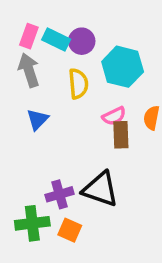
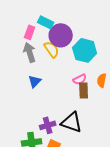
cyan rectangle: (56, 39) -> (46, 22), moved
purple circle: (82, 41) -> (61, 35), size x1.5
yellow semicircle: (78, 84) -> (52, 49), moved, turned -30

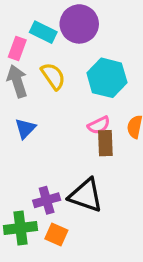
purple circle: (61, 35) -> (79, 24), moved

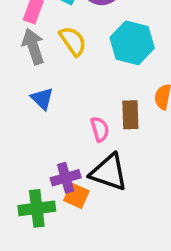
pink semicircle: (99, 125) -> (100, 129), moved, turned -80
blue triangle: (25, 128) -> (42, 99), turned -30
orange square: (56, 235) -> (76, 196), moved

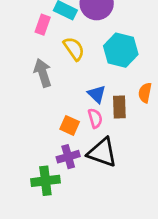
gray arrow: (33, 46) -> (43, 73), moved
blue triangle: (42, 99) -> (97, 94), moved
orange square: (76, 196) -> (70, 125), moved

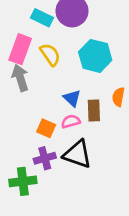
pink rectangle: (43, 25) -> (20, 49), moved, size x1.5
pink semicircle: (95, 118) -> (71, 121), turned -90

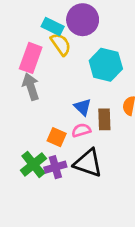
yellow semicircle: (50, 55) -> (61, 44), moved
green cross: (23, 181) -> (33, 164), moved, turned -32

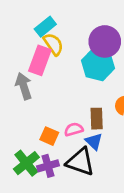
purple circle: (83, 20) -> (105, 41), moved
cyan rectangle: (53, 27) -> (45, 27), turned -65
pink rectangle: (31, 58) -> (40, 60), moved
blue triangle: (83, 107) -> (94, 142), moved

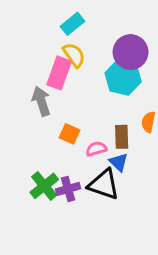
cyan rectangle: (45, 27) -> (72, 24), moved
orange square: (49, 136) -> (70, 134), moved

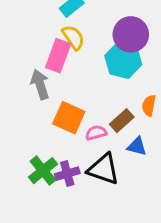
orange square: (70, 134) -> (69, 118), size x1.5
brown rectangle: (122, 137) -> (122, 121), turned 50
blue triangle: (119, 162) -> (137, 146), moved, turned -30

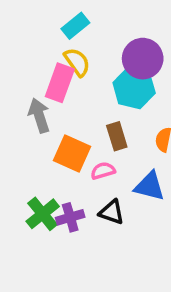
brown rectangle: (122, 121) -> (117, 136), moved, turned -65
blue triangle: (137, 146) -> (150, 186), size x1.4
black triangle: (104, 169) -> (112, 212), size x0.7

